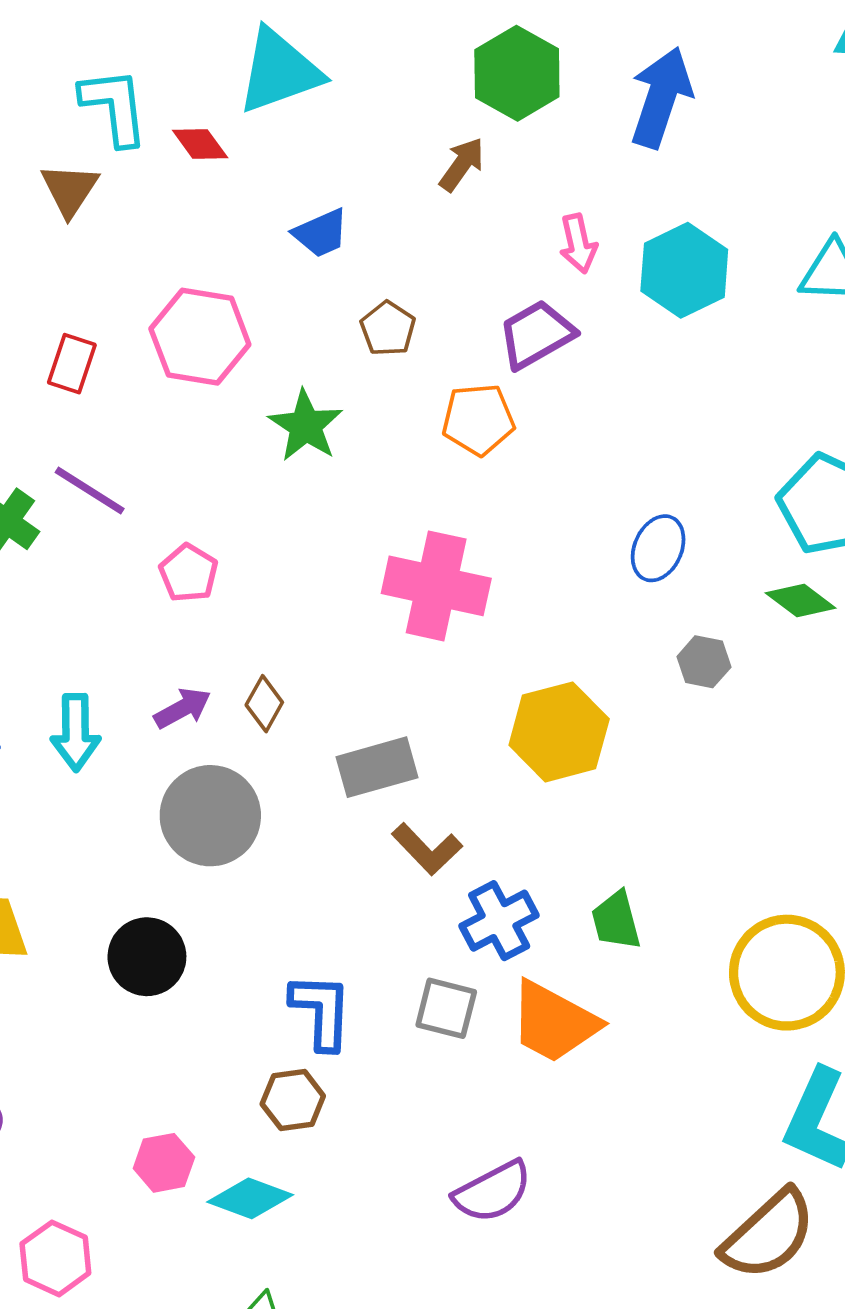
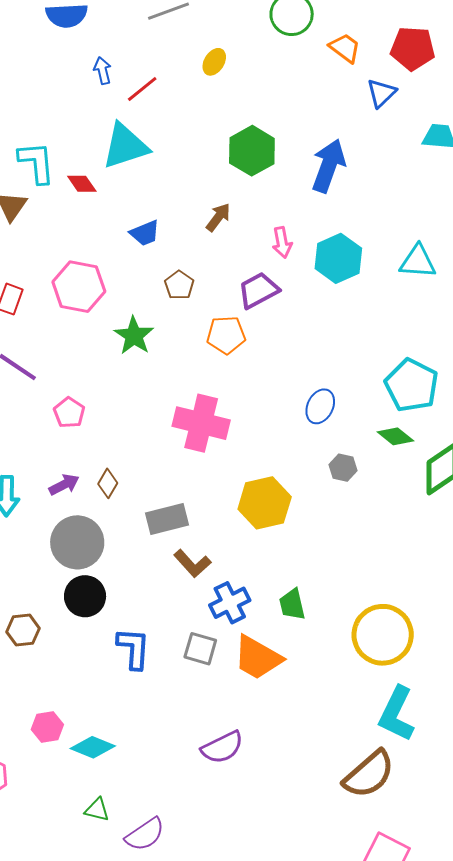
brown arrow: (462, 164) -> (218, 217), moved
black circle: (147, 957) -> (85, 596), moved
brown hexagon: (293, 1100) -> (23, 630), moved

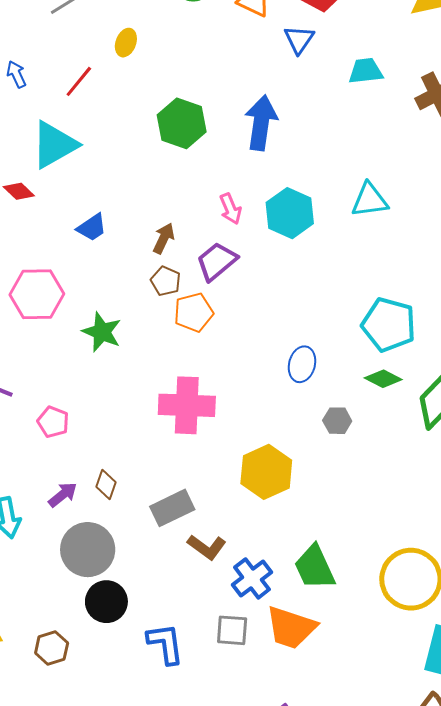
red line: (142, 89) -> (79, 81), moved
brown arrow: (218, 217) -> (164, 238), moved
brown pentagon: (179, 285) -> (166, 281), moved
green trapezoid: (292, 604) -> (315, 567), size x1.4

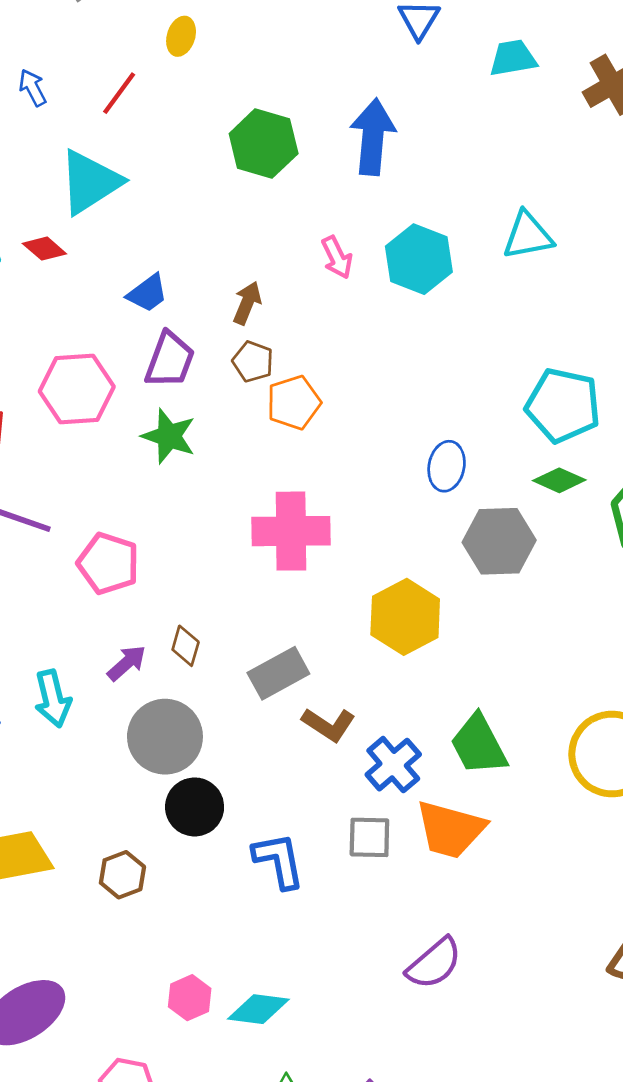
purple trapezoid: (217, 261) -> (170, 360), moved, turned 153
gray hexagon: (337, 421) -> (499, 541), size x1.8
pink pentagon: (53, 422) -> (108, 563), size x1.4

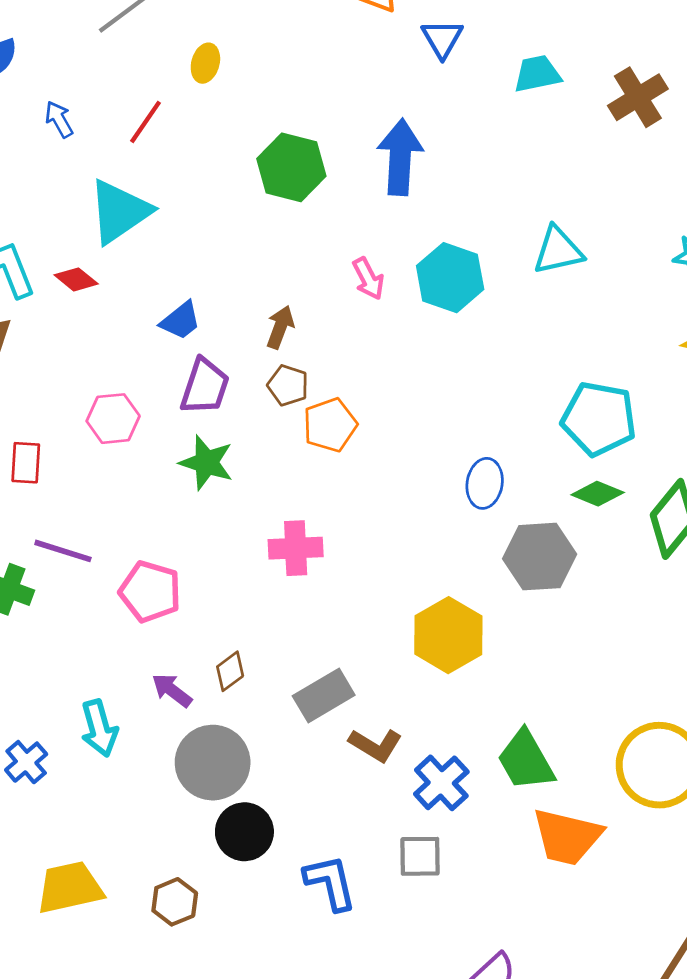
pink hexagon: (77, 389) -> (113, 419), size x0.7
pink cross: (291, 531) -> (296, 548), moved, size x0.7
brown diamond: (186, 646) -> (230, 671), turned 39
purple arrow: (127, 663) -> (172, 690), turned -99
orange trapezoid: (450, 829) -> (567, 837), moved

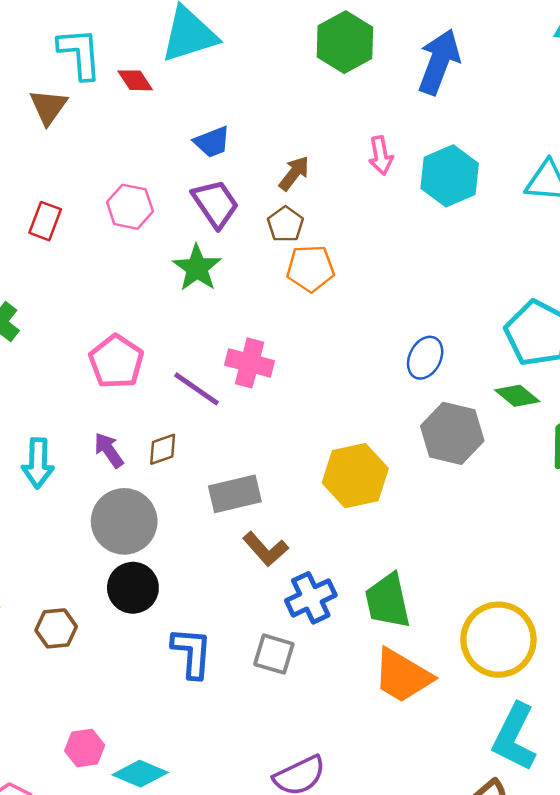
purple trapezoid: (205, 387) -> (215, 204), turned -70
purple line: (63, 551) -> (196, 389), moved

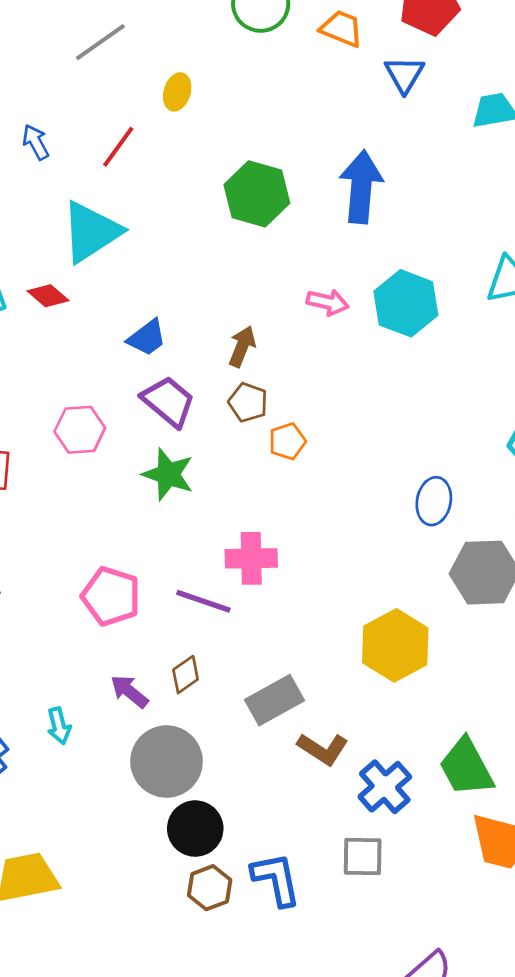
pink arrow: (381, 156) -> (328, 302), turned -51
orange pentagon: (310, 268) -> (287, 441), size x0.7
cyan arrow: (38, 463) -> (59, 726), size x0.7
brown hexagon: (56, 628) -> (210, 888), moved

